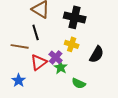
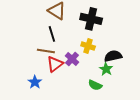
brown line: (20, 46) -> (46, 51), moved
black semicircle: (97, 54) -> (113, 56), turned -132
green star: (61, 67) -> (106, 69), moved

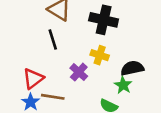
brown line: (46, 51) -> (53, 97), moved
red triangle: (55, 64) -> (33, 79), moved

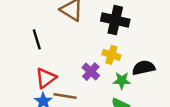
black line: (53, 39) -> (37, 39), moved
green star: (123, 85) -> (122, 81), moved, turned -30

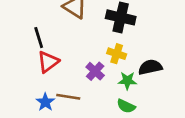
red triangle: (46, 78) -> (48, 62), moved

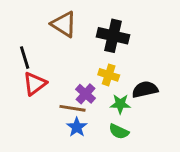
brown line: (68, 97) -> (72, 108), moved
blue star: (45, 102) -> (77, 127), moved

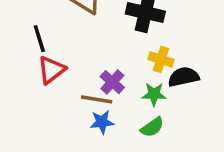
yellow cross: (109, 75) -> (161, 59), moved
blue star: (77, 127) -> (102, 122), turned 30
green semicircle: (119, 131) -> (152, 127), turned -60

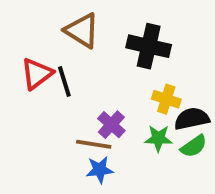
black line: (39, 39) -> (64, 81), moved
red triangle: (51, 70) -> (37, 74), moved
green semicircle: (152, 127) -> (194, 146), moved

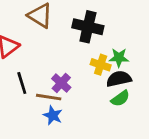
black line: (64, 81) -> (22, 83), moved
green star: (158, 138) -> (119, 58), moved
blue star: (100, 170) -> (53, 115), turned 30

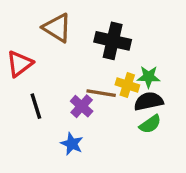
brown line: (49, 97) -> (101, 93), moved

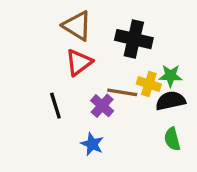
red triangle: (20, 64) -> (79, 62), moved
green semicircle: (150, 124) -> (172, 139), moved, turned 110

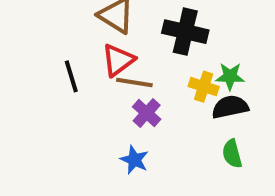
brown line: (122, 92) -> (134, 82), moved
black line: (55, 106) -> (71, 76), moved

